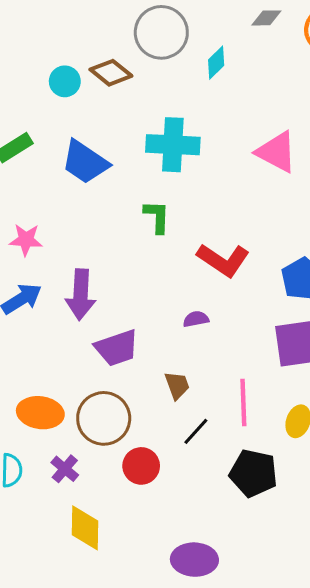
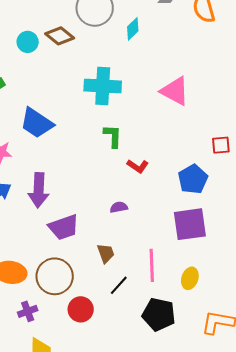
blue trapezoid: (85, 162) -> (37, 123), moved
green L-shape: (157, 217) -> (113, 136), moved
red L-shape: (223, 260) -> (138, 166), size x0.6
purple cross: (65, 469) -> (28, 311), turned 30

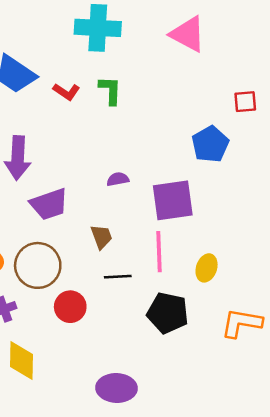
red L-shape: (138, 166) -> (66, 92), moved
purple square: (190, 224) -> (173, 200), moved
black line: (119, 285) -> (118, 277), turned 45

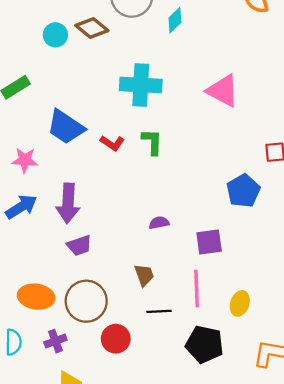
purple square: (173, 200) -> (209, 242), size x0.7
purple trapezoid: (49, 204) -> (79, 245), moved, size x0.7

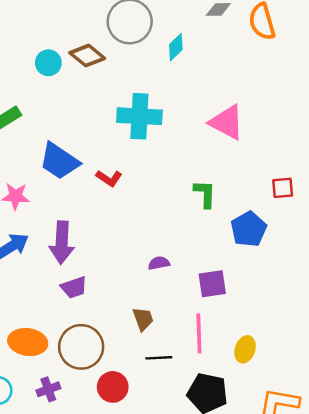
green L-shape: (152, 142) -> (205, 194), moved

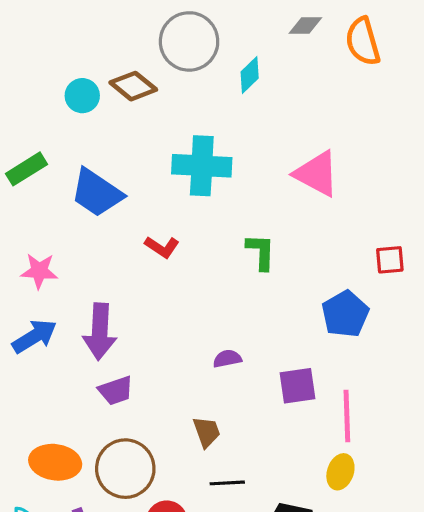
blue trapezoid: (59, 161) -> (97, 193), moved
green L-shape: (205, 194) -> (261, 252), moved
pink line: (199, 334) -> (347, 416), moved

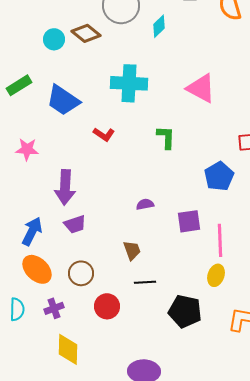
blue arrow: (34, 336) -> (32, 231), moved, turned -32
orange ellipse: (55, 462) -> (37, 269), turned 36
brown circle: (125, 469) -> (81, 273), size x0.7

